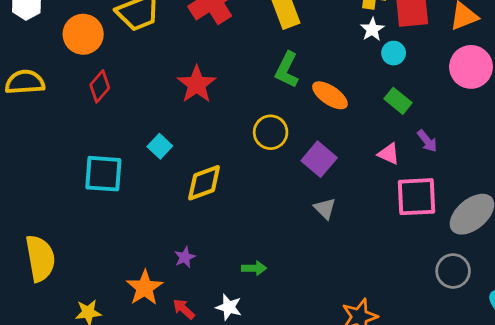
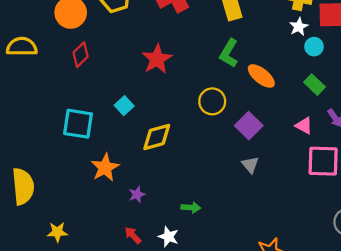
orange star: (145, 288) -> (105, 168), moved

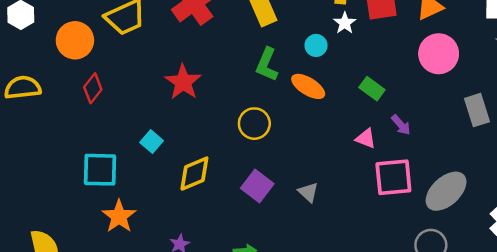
cyan circle: (314, 47) -> (316, 45), moved
purple square: (249, 126) -> (257, 186), moved
orange star: (105, 168) -> (119, 216), moved

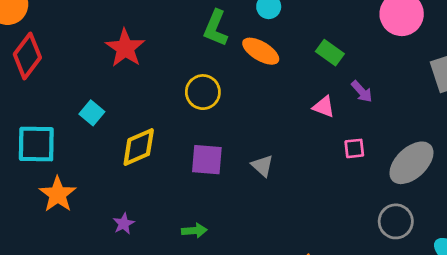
red diamond: (93, 88) -> (27, 56), size x1.4
pink square: (393, 177) -> (354, 148), size x0.5
purple square: (257, 186) -> (207, 160), turned -32

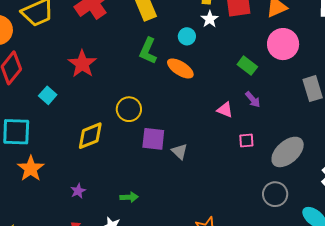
green rectangle: (330, 53) -> (247, 66), moved
yellow circle: (203, 92) -> (129, 109), moved
cyan square: (92, 113) -> (48, 95), moved
purple square: (207, 160) -> (153, 139), moved

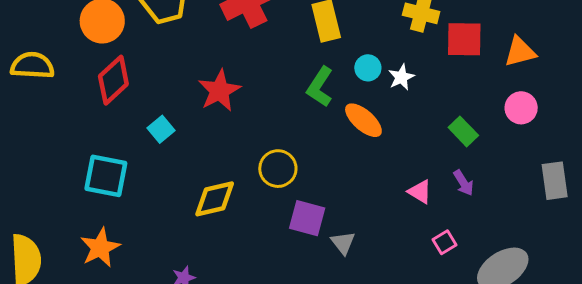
white star: (210, 19) -> (401, 77), moved
cyan circle: (187, 36) -> (368, 68), moved
pink circle: (283, 44) -> (521, 108), size x0.7
pink square: (246, 141) -> (444, 242), turned -35
orange star: (31, 169) -> (100, 248), moved

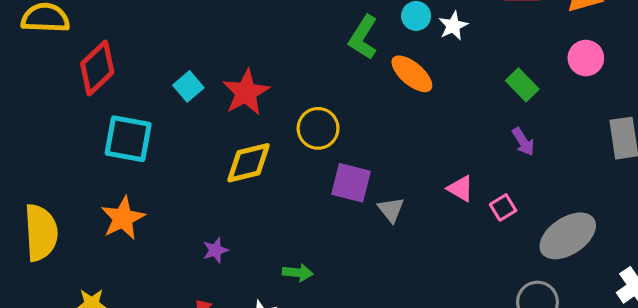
red diamond: (113, 80) -> (97, 68), moved
red star: (219, 91) -> (246, 92), moved
pink triangle: (420, 192) -> (460, 189), moved

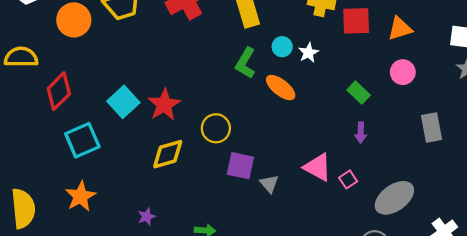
cyan square: (188, 86) -> (123, 102), size x1.5
cyan square: (128, 139) -> (82, 140), turned -32
purple arrow: (523, 142) -> (361, 133), turned 36
pink triangle: (460, 189) -> (318, 167), size x1.5

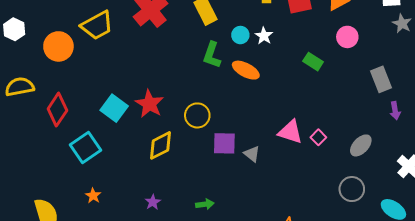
purple arrow: (361, 133) -> (395, 111), moved
orange star: (81, 196) -> (93, 196), size x0.6
gray ellipse: (394, 198) -> (361, 145), size x0.7

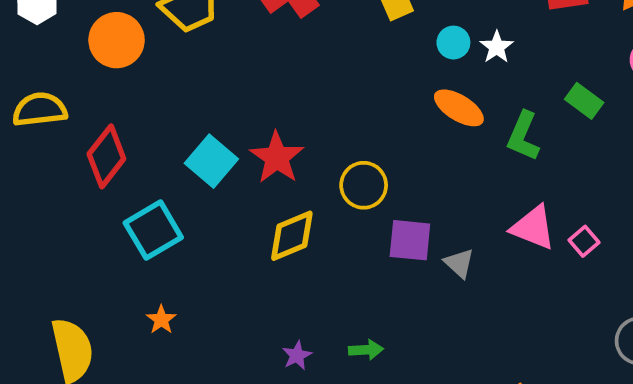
green L-shape: (212, 55) -> (523, 136), moved
purple star: (153, 202) -> (297, 355), moved

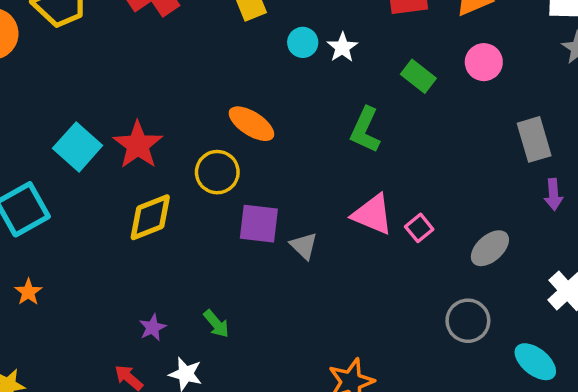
green rectangle: (584, 101) -> (418, 76), moved
orange ellipse: (459, 108) -> (251, 124), moved
green arrow: (366, 350) -> (216, 324), turned 52

